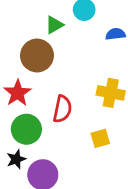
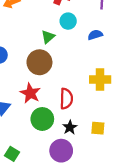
yellow square: (100, 138) -> (98, 128), moved, turned 32
black star: (16, 159) -> (70, 127), moved

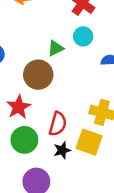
black star: (70, 127) -> (62, 150), moved
yellow square: (98, 128) -> (89, 142), moved, size x1.5

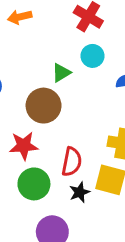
red star: (19, 107) -> (24, 146), turned 30

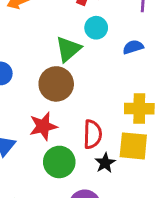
green triangle: (61, 73) -> (68, 49), size x1.4

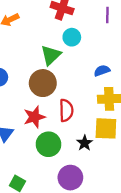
blue semicircle: (133, 47) -> (102, 71), moved
red semicircle: (93, 134) -> (66, 110), moved

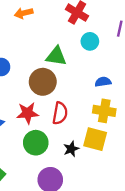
cyan circle: (72, 37) -> (90, 41), moved
green triangle: (51, 55) -> (56, 56), turned 40

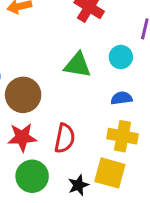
cyan circle: (90, 41) -> (121, 57), moved
green triangle: (56, 56) -> (78, 65), moved
brown circle: (43, 82) -> (23, 95), moved

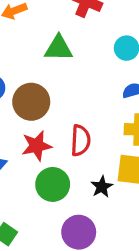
green triangle: (78, 65) -> (59, 48), moved

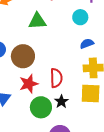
black star: (102, 187) -> (61, 102), moved

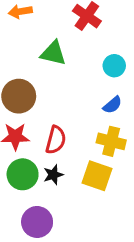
blue semicircle: (87, 44) -> (112, 105), turned 144

